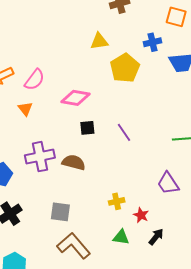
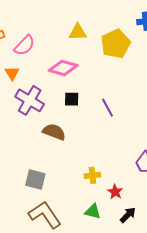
yellow triangle: (99, 41) -> (78, 32), moved
purple cross: (40, 157) -> (30, 100), moved, turned 36

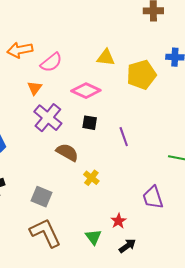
yellow cross: (92, 175) -> (91, 178), moved, turned 35
green triangle: (93, 211) -> (93, 237), turned 30

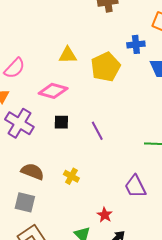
brown semicircle: (67, 152) -> (32, 171), moved

